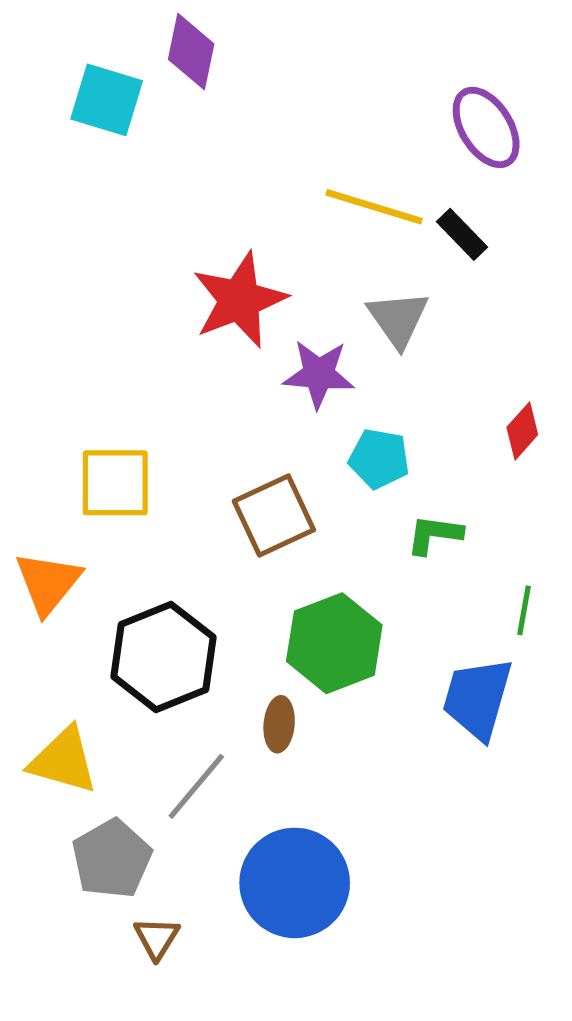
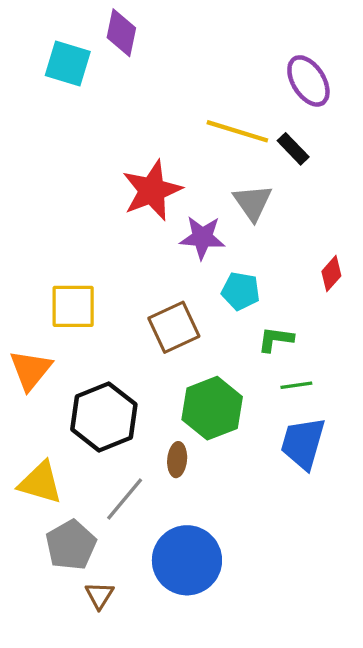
green line: (524, 610) -> (296, 385), moved, turned 72

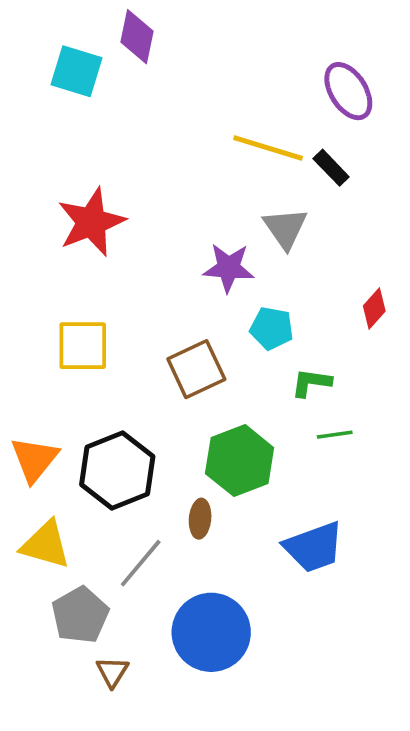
red star: (152, 190) -> (91, 222), moved
orange triangle: (30, 370) -> (34, 459), moved
blue trapezoid: (303, 443) -> (314, 547), moved, turned -126

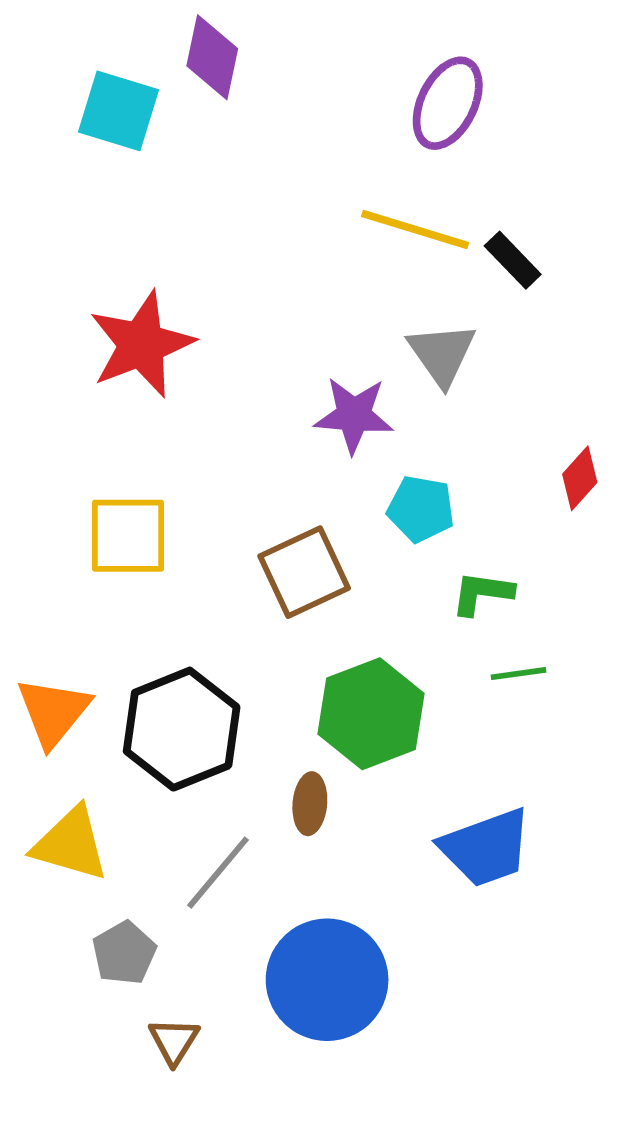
purple ellipse: (348, 91) -> (448, 103), moved, turned 58
gray pentagon: (80, 615) -> (124, 953), size x0.7

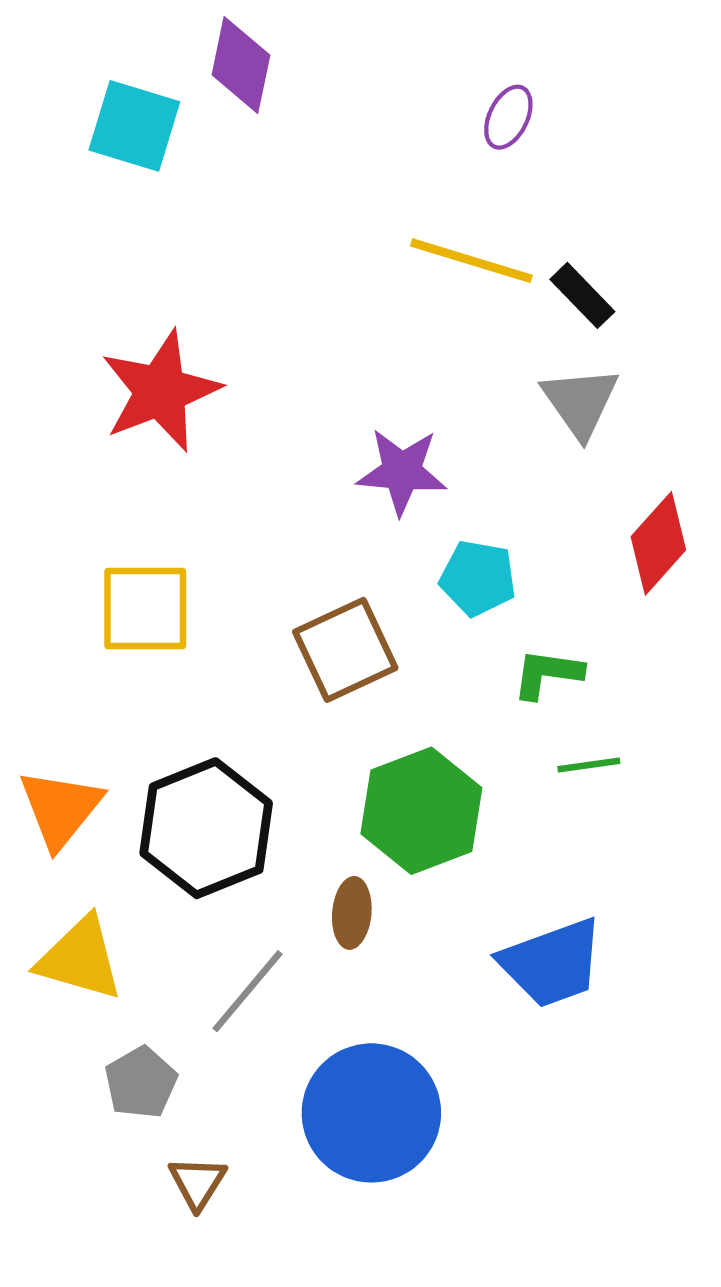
purple ellipse: (448, 103) -> (508, 117), size x0.6
gray triangle: (442, 354) -> (580, 402), moved
red diamond: (580, 478) -> (658, 543), size x1.4

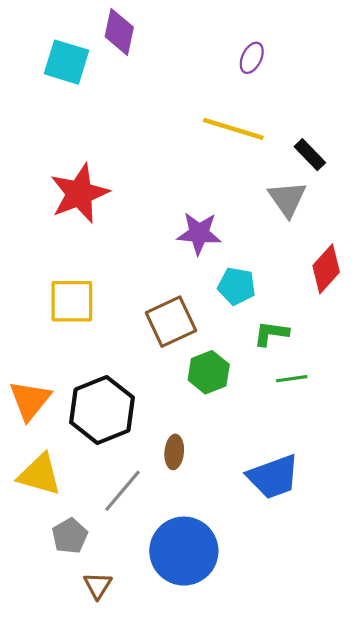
black rectangle: (582, 295) -> (310, 155), moved
green hexagon: (421, 811) -> (209, 372), moved, size x0.7

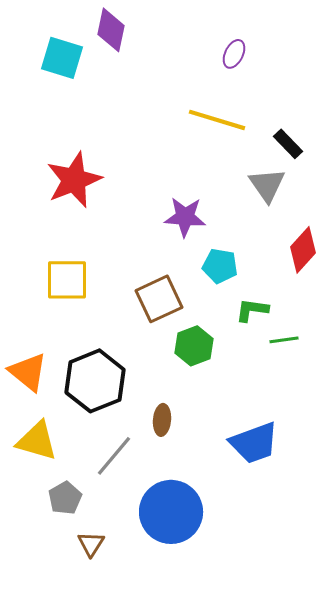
green line: (292, 379) -> (284, 340), moved
orange triangle: (30, 400) -> (28, 372), turned -30

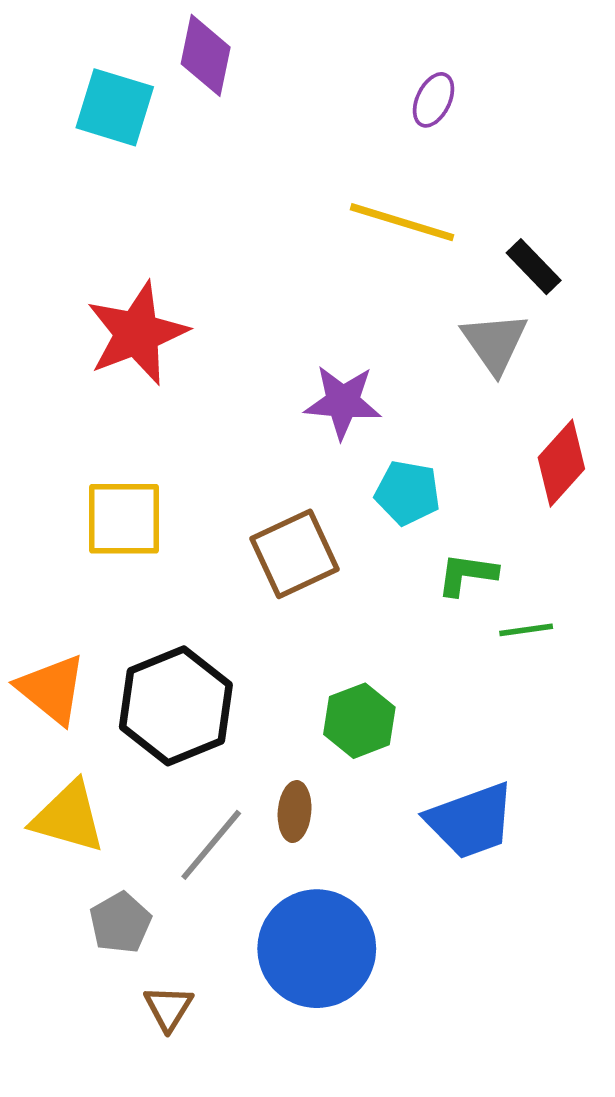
green hexagon: (194, 346) -> (359, 721), moved
brown ellipse: (162, 420) -> (295, 812), moved

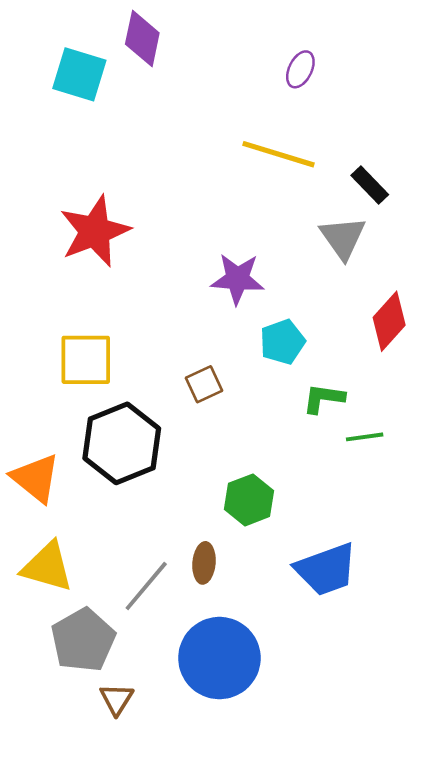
cyan pentagon: (408, 493) -> (282, 342), turned -30
brown square: (295, 554) -> (204, 384), size x0.6
black hexagon: (176, 706) -> (122, 443), moved
gray pentagon: (120, 923) -> (83, 640), size x1.5

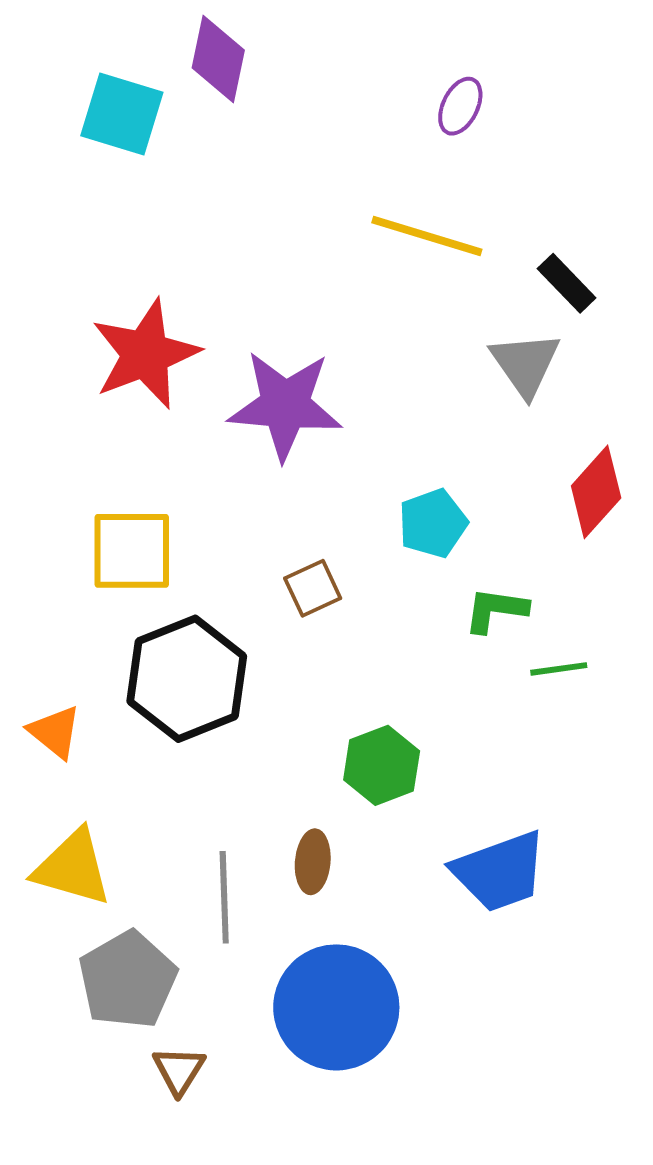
purple star: (237, 279) -> (285, 405), moved, size x1.4
orange triangle: (36, 478) -> (55, 732), size x0.7
gray line: (146, 586) -> (224, 897), turned -42

